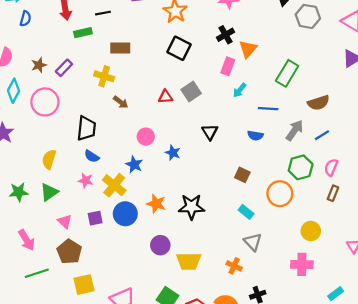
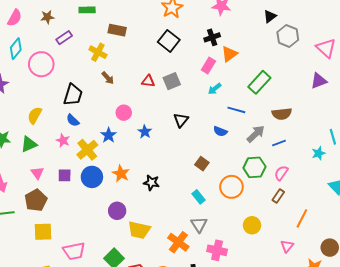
brown star: (39, 65) -> (47, 17), moved
black star: (191, 207) -> (151, 183), size x0.7
pink cross: (302, 264) -> (217, 250), moved
orange cross: (234, 266) -> (178, 242), size x1.5

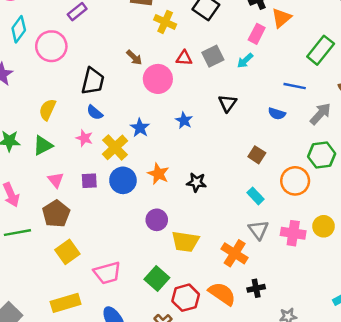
yellow cross: (98, 52) -> (165, 22), moved
cyan arrow: (215, 89) -> (245, 61), moved
pink circle: (124, 113) -> (158, 79), moved, size x1.5
yellow square: (43, 232) -> (67, 252), turned -30
pink cross: (217, 250) -> (293, 233), moved

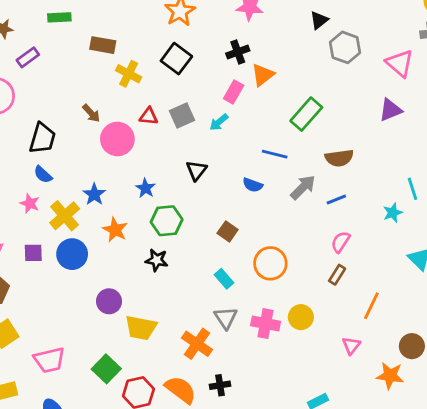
green hexagon: (322, 155) -> (167, 221), moved
orange star: (158, 174) -> (115, 230), moved

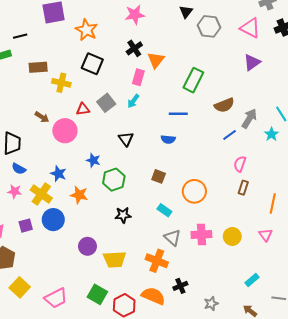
gray arrow: (303, 187) -> (249, 118), moved
black star: (157, 260) -> (123, 215), moved
yellow circle: (301, 317) -> (232, 236), moved

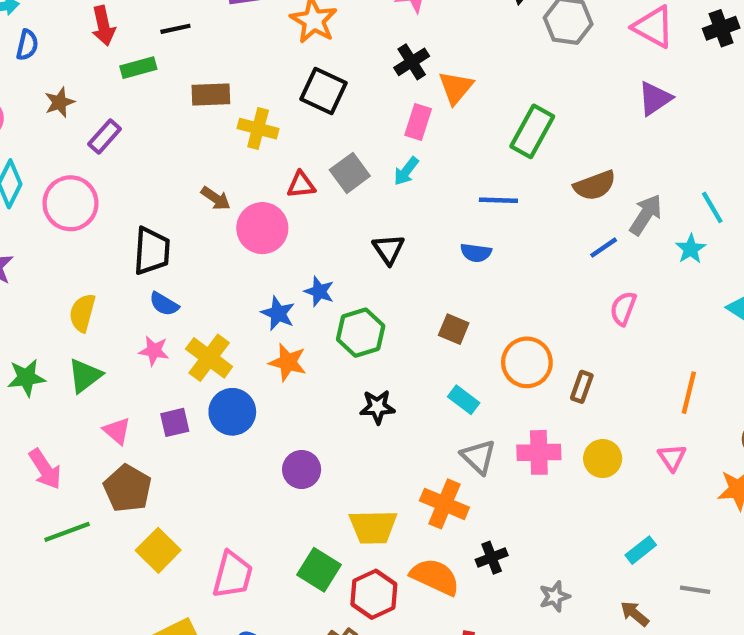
blue star: (58, 174) -> (278, 313), moved
brown rectangle: (243, 188) -> (582, 387), moved
yellow trapezoid: (115, 259) -> (373, 527), moved
pink trapezoid: (56, 298) -> (233, 575), turned -50

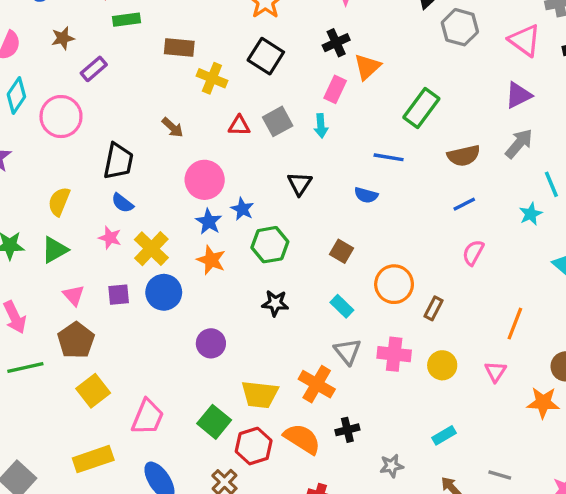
cyan arrow: (406, 171) -> (321, 126), turned -50
gray arrow: (646, 215) -> (519, 144), moved
pink circle: (262, 228) -> (205, 180), moved
cyan rectangle: (641, 550) -> (444, 435), moved

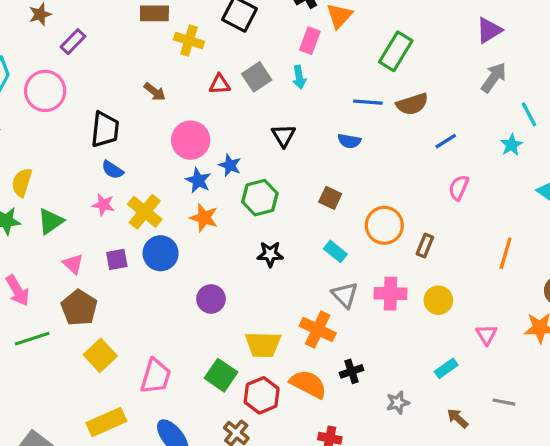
brown semicircle: (464, 156) -> (412, 104), moved
yellow semicircle: (59, 202) -> (22, 182), moved
pink triangle: (495, 371) -> (486, 335), moved

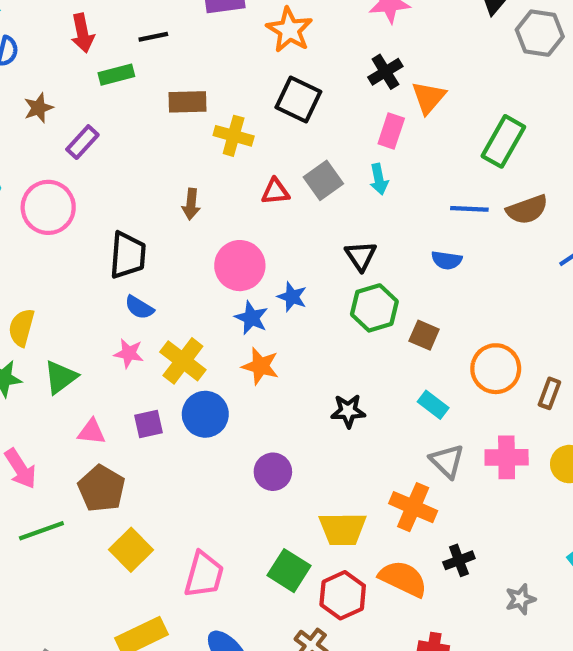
brown arrow: (155, 92) -> (191, 204), turned 60
green hexagon: (260, 198) -> (374, 308), moved
pink triangle: (73, 264) -> (92, 432), turned -35

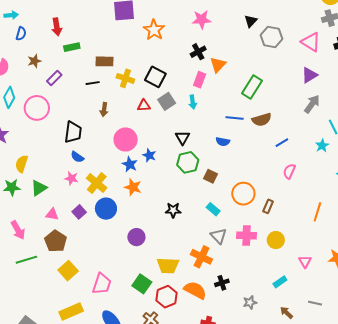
black line: (153, 37) -> (93, 83), moved
black square: (298, 100) -> (155, 77), moved
purple square: (149, 424) -> (79, 212), turned -32

